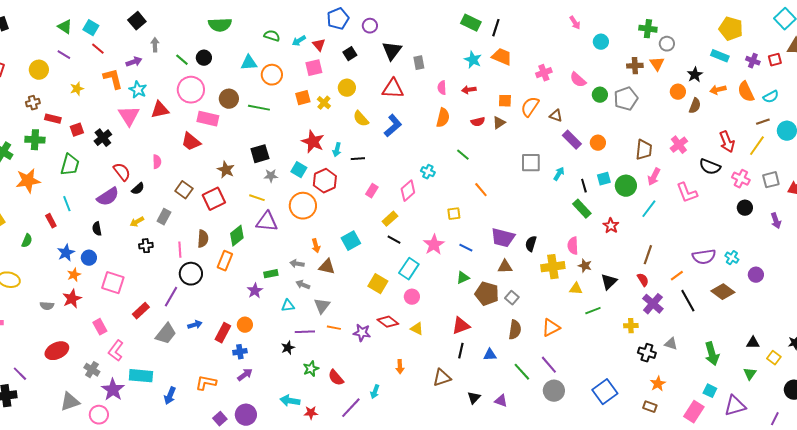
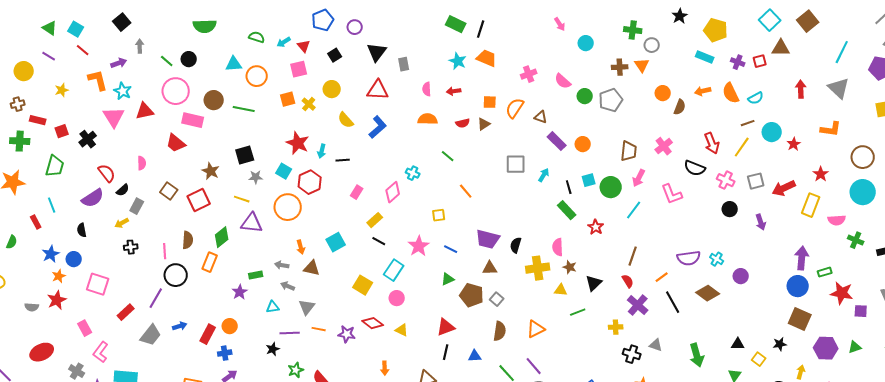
black star: (695, 75) -> (680, 16), moved
orange semicircle: (443, 118) -> (428, 119), turned -102
gray rectangle: (164, 217) -> (137, 206), moved

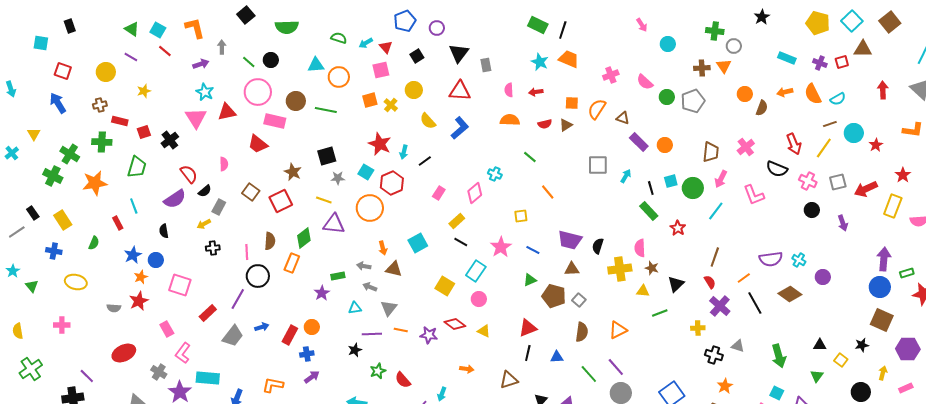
black square: (122, 22) -> (246, 15), moved
yellow pentagon: (716, 30) -> (818, 23), moved
orange L-shape: (98, 80) -> (195, 28), moved
black line: (343, 160) -> (425, 161), turned -32
orange arrow: (385, 368) -> (467, 369), turned -80

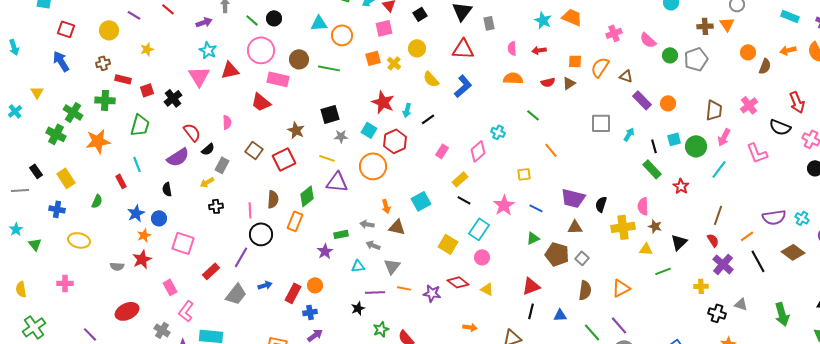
gray line: (17, 232) -> (20, 190), turned 30

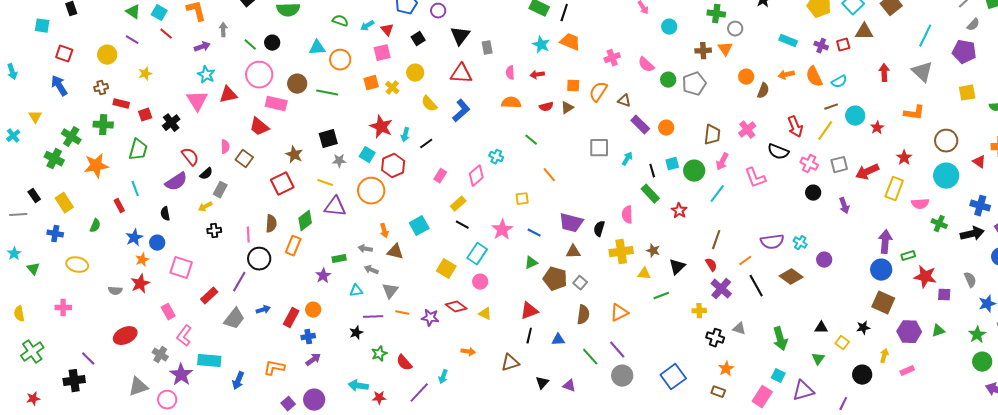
brown square: (254, 150) -> (244, 159), moved
pink semicircle: (643, 206) -> (627, 215), moved

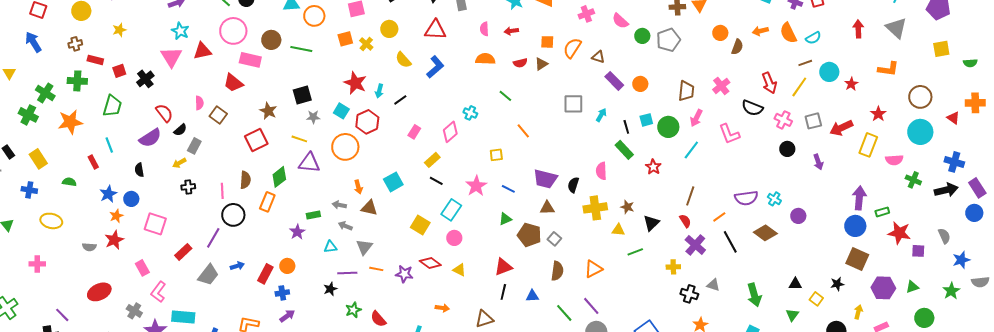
green semicircle: (95, 226) -> (69, 182), turned -104
green circle: (982, 362) -> (924, 318), moved

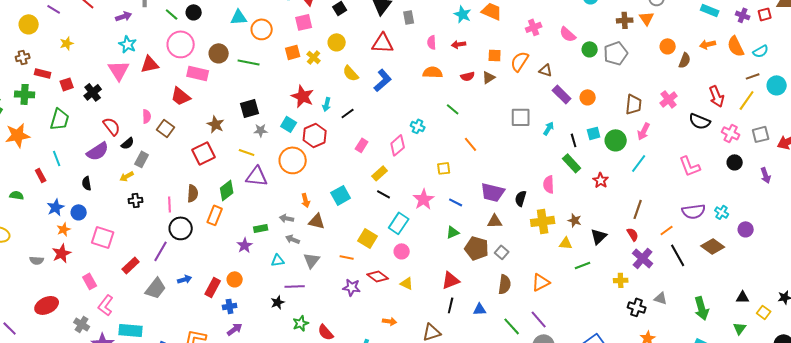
pink L-shape: (729, 134) -> (690, 166), moved
orange line: (376, 269) -> (347, 257), moved

